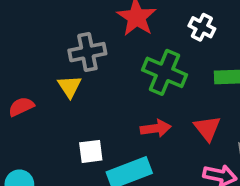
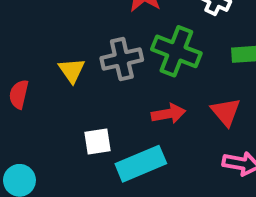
gray cross: (87, 52) -> (122, 59), moved
red semicircle: (21, 107) -> (19, 94), turned -50

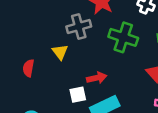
gray cross: (122, 59) -> (79, 26), moved
red arrow: (168, 114) -> (97, 78), moved

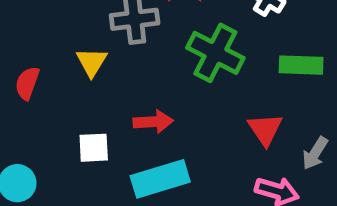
white square: (78, 95) -> (94, 148), moved

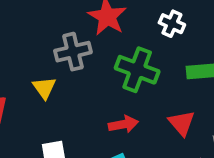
red arrow: (153, 122) -> (123, 124), moved

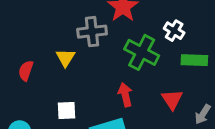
white cross: (172, 24) -> (174, 31), moved
red arrow: (123, 124) -> (125, 95), turned -100

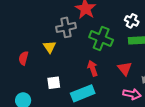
white cross: (174, 31) -> (132, 21), moved

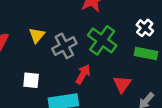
gray cross: (66, 27) -> (64, 46), moved, turned -30
red arrow: (93, 68) -> (83, 74), turned 35

